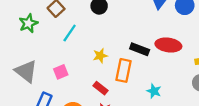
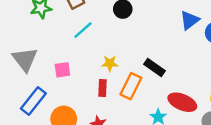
red ellipse: (168, 45) -> (182, 102), moved
red rectangle: (100, 88) -> (103, 88), moved, turned 40

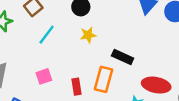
yellow star: (110, 63) -> (88, 35), moved
pink square: (62, 70) -> (44, 76), moved

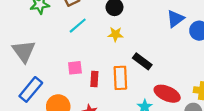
pink square: (44, 76) -> (75, 68), moved
orange rectangle: (103, 79) -> (120, 78), turned -30

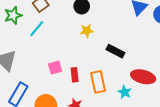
cyan line: (78, 26) -> (37, 29), moved
orange rectangle: (120, 78) -> (98, 82), moved

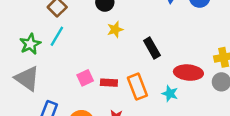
green star: (13, 15) -> (30, 44), moved
black rectangle: (115, 51) -> (152, 48), turned 42
red rectangle: (75, 75) -> (109, 83), turned -72

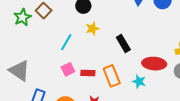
cyan line: (57, 36) -> (66, 42), moved
green star: (30, 44) -> (22, 17), moved

